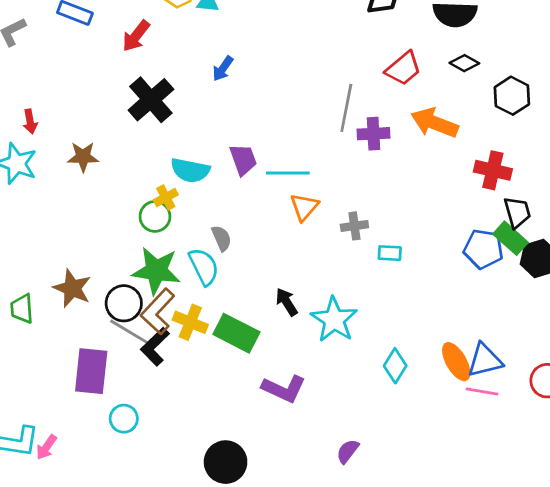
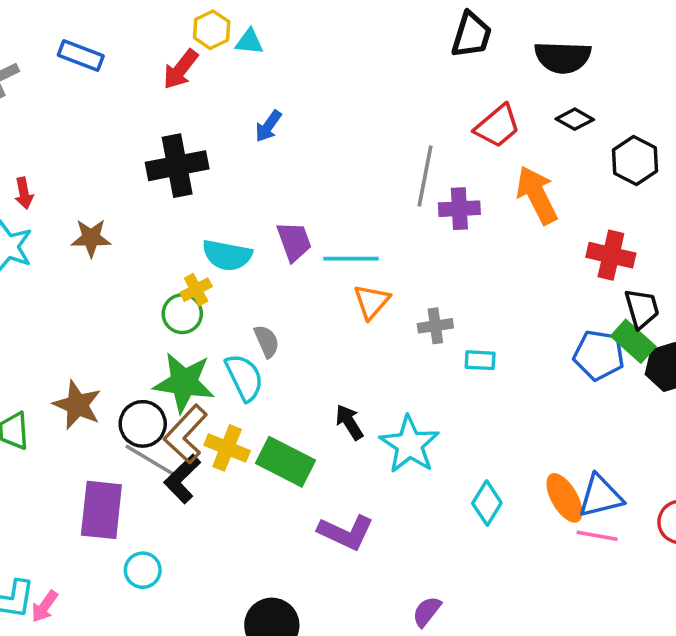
red arrow: (136, 36) -> (181, 69), moved
black cross: (151, 100) -> (177, 166), turned 30
orange arrow: (435, 123) -> (537, 195), turned 42

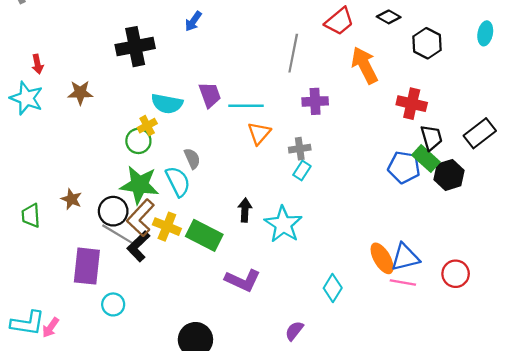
purple cross: (459, 209) -> (315, 101), moved
cyan rectangle: (480, 360) -> (302, 171), moved, turned -60
brown star: (77, 405) -> (71, 199), size x0.7
black arrow: (349, 422) -> (245, 210), turned 35
cyan diamond: (487, 503) -> (333, 288), moved

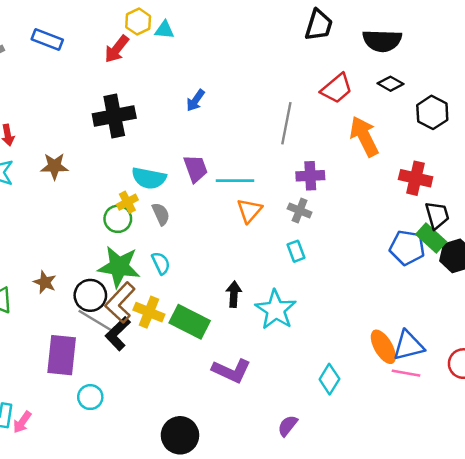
blue arrow: (193, 21) -> (196, 100), moved
gray cross: (300, 149) -> (300, 210), moved, turned 30
gray semicircle: (192, 158) -> (161, 214), moved
cyan rectangle: (302, 171) -> (296, 251), turned -54
cyan semicircle: (178, 182) -> (161, 263), size x0.7

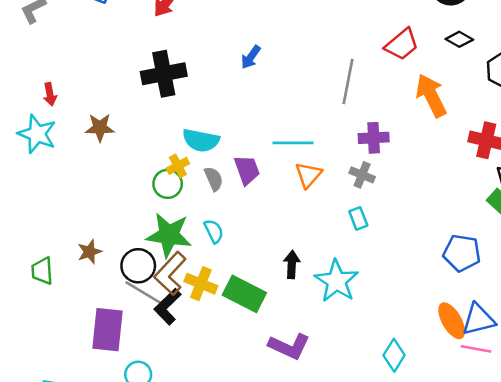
purple trapezoid: (196, 169) -> (247, 170), moved
blue pentagon: (407, 248) -> (462, 253), moved
brown star: (45, 282) -> (90, 252), turned 30

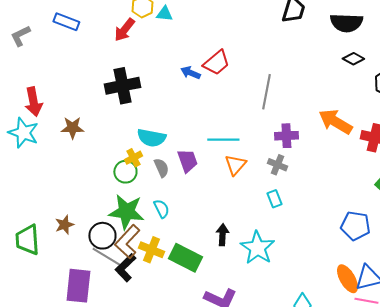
red trapezoid: (402, 44) -> (216, 63), moved
blue arrow: (251, 57) -> (190, 73), turned 78
red arrow: (50, 94) -> (33, 102), size x1.6
orange arrow: (431, 96) -> (335, 122), moved, turned -32
green trapezoid: (42, 271) -> (27, 240), size x1.4

